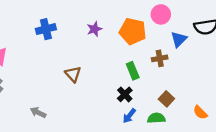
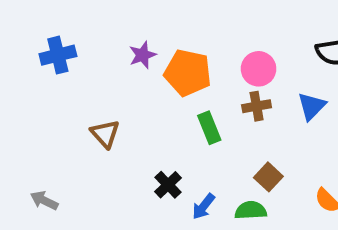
pink circle: (161, 14) -> (259, 69), moved
orange pentagon: (133, 31) -> (188, 73), moved
blue triangle: (179, 39) -> (312, 106), moved
black cross: (125, 94) -> (168, 185), moved

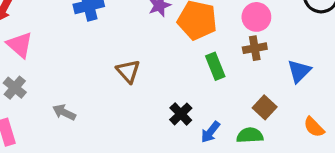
blue triangle: (312, 106) -> (299, 71), moved
gray arrow: (44, 201) -> (64, 112), moved

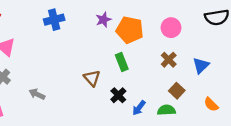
brown cross: (255, 48) -> (169, 60), moved, turned -35
green rectangle: (215, 66) -> (122, 62), moved
brown triangle: (128, 71) -> (92, 78), moved

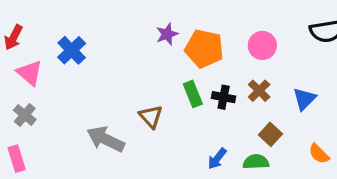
blue cross: (54, 20) -> (72, 50), moved, turned -30
gray arrow: (37, 94) -> (106, 139), moved, size x1.6
black cross: (118, 95) -> (224, 97), moved, turned -35

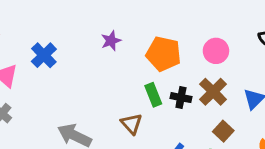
purple star: (167, 34) -> (111, 41), moved
brown cross: (259, 91) -> (213, 92), size x1.4
brown triangle: (151, 117) -> (131, 124), moved

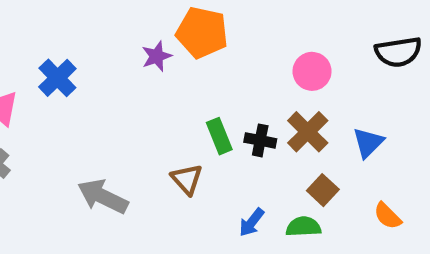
orange pentagon: (163, 54) -> (202, 33), moved

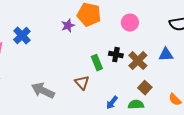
pink circle: (312, 71) -> (130, 23), moved
black cross: (260, 140) -> (116, 55), moved
blue triangle: (368, 143) -> (166, 55), moved, turned 42

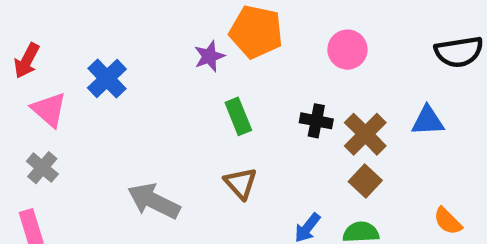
green rectangle: (97, 63) -> (238, 116), moved
brown square: (145, 88) -> (365, 181), moved

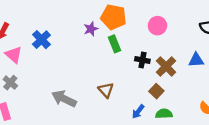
green rectangle: (238, 116) -> (114, 44), moved
brown square: (365, 181) -> (156, 91), moved

